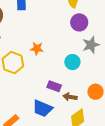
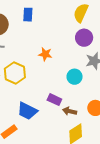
orange star: (37, 49) -> (45, 54), moved
blue trapezoid: (43, 108) -> (27, 111), moved

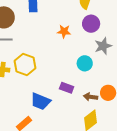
orange star: (45, 54) -> (64, 31), moved
brown arrow: (70, 111) -> (91, 97), moved

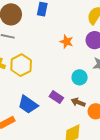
brown arrow: (91, 97) -> (78, 102), moved

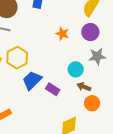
brown arrow: (78, 102) -> (84, 87), moved
blue trapezoid: (28, 105) -> (32, 80), moved, turned 100

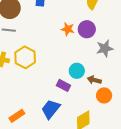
purple circle: (90, 32) -> (87, 29), moved
cyan circle: (76, 69) -> (77, 71), moved
blue trapezoid: (32, 80) -> (51, 109), moved

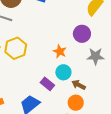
orange star: (68, 29) -> (60, 51), moved
orange circle: (104, 95) -> (76, 103), moved

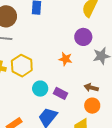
cyan circle: (63, 72) -> (40, 89), moved

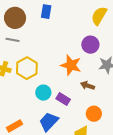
orange star: (66, 59) -> (71, 65), size x1.5
brown arrow: (91, 88) -> (87, 86), moved

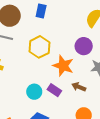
yellow hexagon: (27, 68) -> (39, 47), moved
purple rectangle: (63, 99) -> (54, 90), moved

